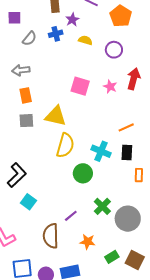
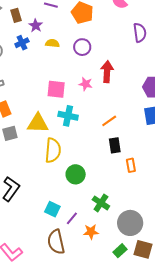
cyan cross: (101, 151) -> (68, 116), moved
cyan square: (28, 202) -> (52, 209), moved
gray circle: (128, 219) -> (130, 223), moved
orange star: (88, 242) -> (91, 232), moved

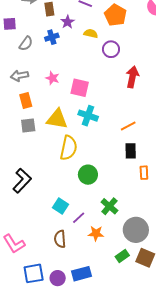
yellow semicircle: (52, 43) -> (91, 34), moved
pink star: (86, 84) -> (52, 78), moved
brown semicircle: (56, 242) -> (60, 239), size x0.7

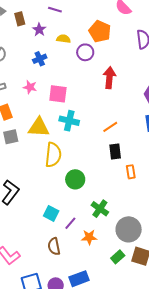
orange pentagon: (115, 15) -> (100, 31), moved
blue cross: (52, 37) -> (40, 59), moved

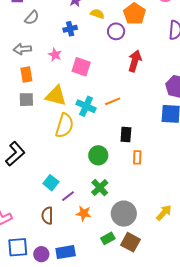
cyan cross: (69, 121) -> (86, 106), moved
orange line: (110, 127) -> (113, 101), moved
green circle: (75, 179) -> (98, 155), moved

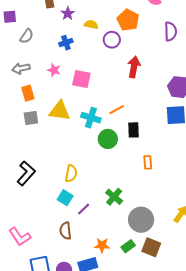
yellow semicircle: (64, 126) -> (71, 173), moved, size x0.7
black rectangle: (126, 134) -> (133, 130), moved
green circle: (98, 155) -> (108, 139), moved
orange star: (84, 213) -> (102, 245), moved

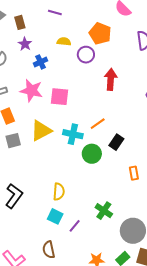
purple star: (68, 13) -> (25, 44), moved
pink star: (54, 70) -> (31, 91), size x1.6
yellow triangle: (60, 111) -> (41, 131), turned -30
black rectangle: (133, 130) -> (116, 142), turned 42
brown semicircle: (65, 231) -> (49, 250), moved

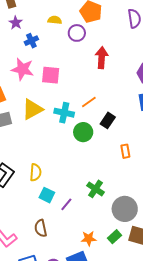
yellow semicircle: (59, 192) -> (35, 172), moved

